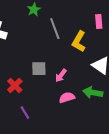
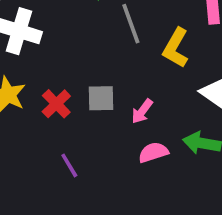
red cross: (15, 86) -> (56, 104), moved
purple line: (25, 113) -> (69, 165), moved

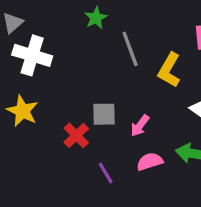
red cross: (56, 104) -> (76, 135), moved
purple line: (69, 165) -> (106, 173), moved

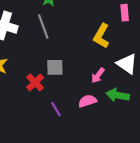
gray line: (130, 49) -> (43, 27), moved
pink arrow: (140, 126) -> (98, 75), moved

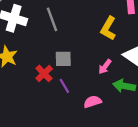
pink semicircle: (87, 101) -> (93, 102), moved
purple line: (56, 109) -> (64, 86), moved

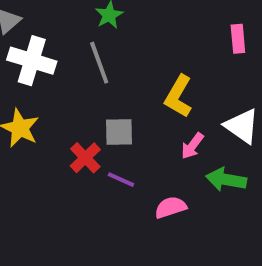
yellow L-shape: (108, 28) -> (178, 96), moved
purple line: (64, 86) -> (121, 180), turned -35

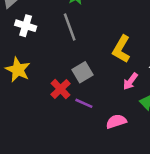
white cross: (32, 61) -> (26, 26), size x0.7
gray square: (119, 132) -> (83, 72), turned -30

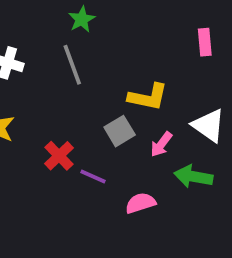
yellow L-shape: (121, 49) -> (148, 97), turned -108
gray square: (83, 72) -> (120, 131), moved

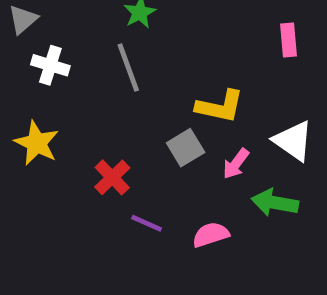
purple line: (93, 177) -> (147, 223), moved

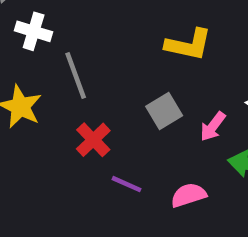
gray line: (128, 67) -> (76, 76), moved
yellow L-shape: (220, 106) -> (188, 45), moved

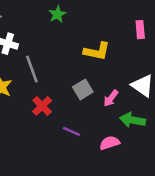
purple line: (127, 184) -> (71, 131), moved
pink semicircle: (188, 195) -> (110, 143), moved

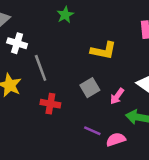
red cross: (42, 106) -> (50, 104), turned -36
purple line: (71, 131) -> (92, 131), moved

